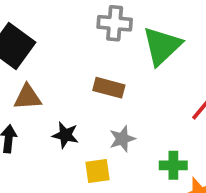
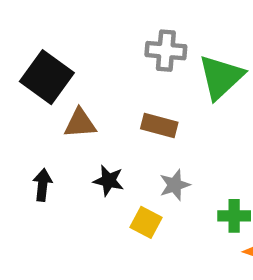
brown triangle: (28, 97) -> (80, 123), moved
yellow square: (98, 171) -> (146, 222), turned 36

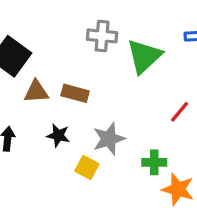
brown rectangle: (159, 126) -> (75, 93), moved
gray star: (175, 185) -> (109, 139), size x1.4

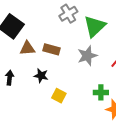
gray cross: (102, 36) -> (68, 14), turned -36
gray star: (109, 139) -> (87, 56), moved

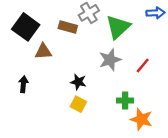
brown rectangle: (52, 49) -> (68, 27), moved
black star: (41, 76) -> (78, 82), moved

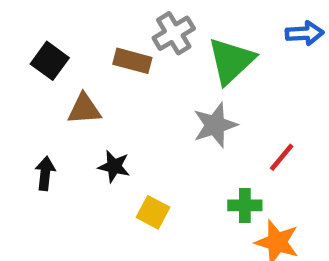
black square: (26, 27) -> (50, 61), size x0.7
red line: (143, 66) -> (282, 157), moved
black star: (78, 82) -> (114, 166), moved

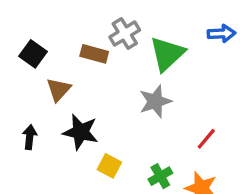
brown triangle: (84, 109) -> (58, 90), turned -44
red line: (282, 157) -> (206, 139), moved
black star: (114, 166) -> (81, 132), size x1.5
green cross: (245, 205) -> (160, 176), moved, turned -30

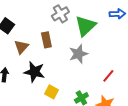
brown rectangle: (94, 54) -> (46, 40), moved, turned 63

